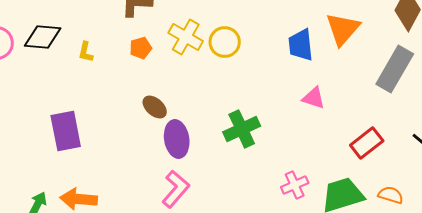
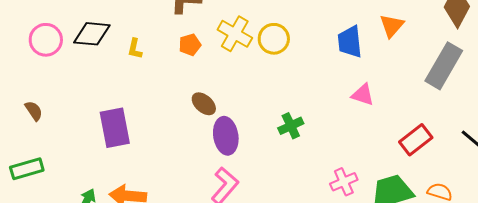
orange triangle: (343, 29) -> (392, 26), size x0.7
green cross: (242, 129) -> (291, 126), size x0.7

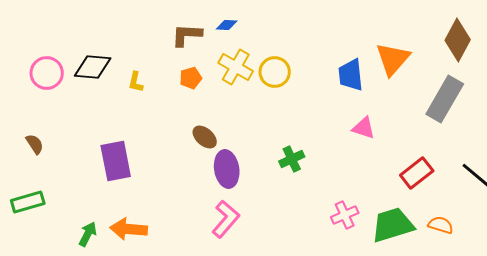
orange triangle: (392, 26) -> (393, 59), size x1.4

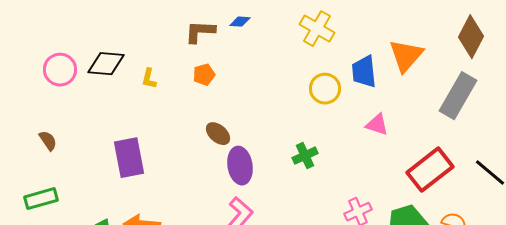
yellow cross: (236, 67) -> (317, 29), moved
yellow circle: (275, 72) -> (325, 89), moved
red rectangle: (417, 173) -> (430, 170), size x1.4

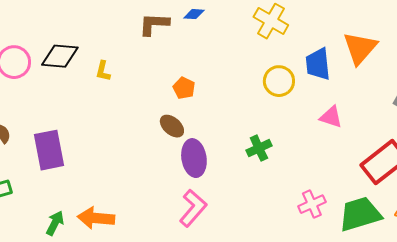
orange pentagon: (204, 75) -> (184, 88), moved, turned -30
purple rectangle: (129, 158) -> (49, 150), moved

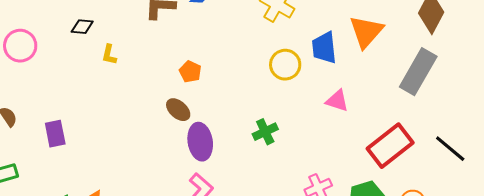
black diamond: (60, 56) -> (82, 27), moved, size x0.6
purple rectangle: (49, 150) -> (55, 134), size x0.7

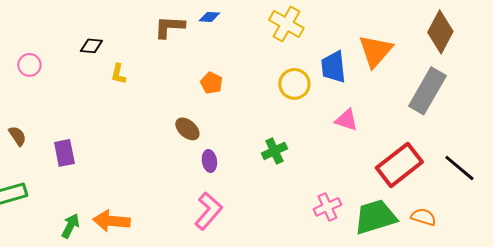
pink circle: (20, 46) -> (29, 65), size x0.7
orange pentagon: (190, 72) -> (211, 83), moved
purple ellipse: (200, 142) -> (209, 161), size x0.6

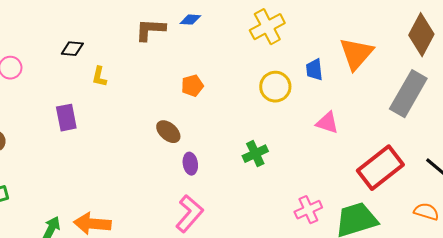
yellow cross: (286, 24) -> (267, 27), turned 32
blue trapezoid: (333, 67) -> (314, 70), size x0.7
orange pentagon: (211, 83) -> (192, 86), turned 30
purple rectangle: (64, 153) -> (66, 118), moved
orange semicircle: (423, 217) -> (426, 212), moved

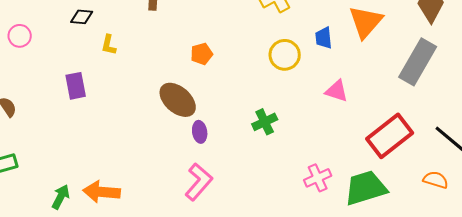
brown ellipse: (168, 132) -> (178, 100), size x1.5

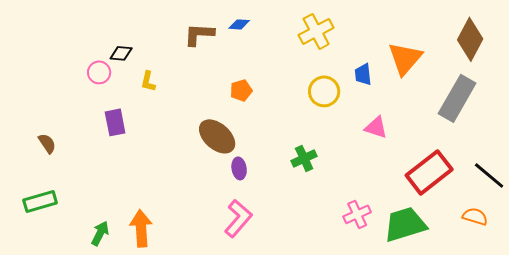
pink circle: (20, 36) -> (99, 72), moved
orange arrow: (102, 192) -> (141, 228), turned 81

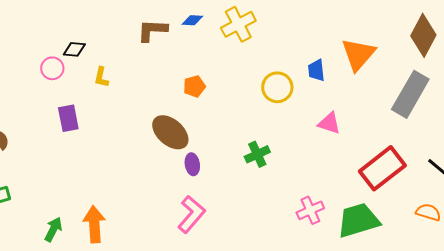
yellow cross: (316, 31) -> (238, 24), moved

